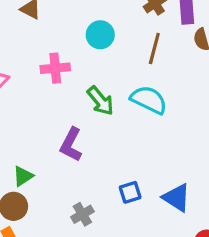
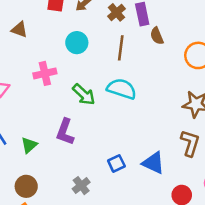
green triangle: (23, 176) -> (29, 145), moved

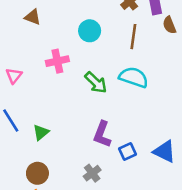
purple L-shape: (65, 132) -> (102, 134), moved

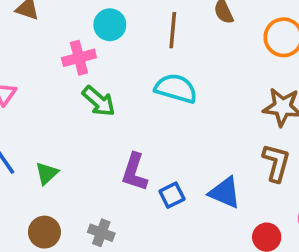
pink cross: (57, 61) -> (79, 58), moved
green arrow: (96, 83) -> (99, 101), moved
gray cross: (92, 173) -> (101, 233), moved, turned -30

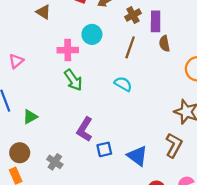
cyan semicircle: (176, 88) -> (123, 84), size x0.7

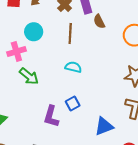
blue square: (104, 149) -> (73, 103), moved
blue triangle: (137, 156) -> (104, 126), turned -42

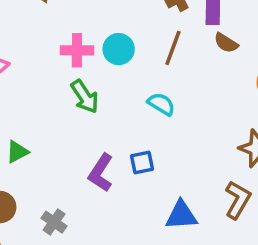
brown semicircle: (99, 21) -> (226, 43), turned -48
cyan circle: (34, 32) -> (119, 49), moved

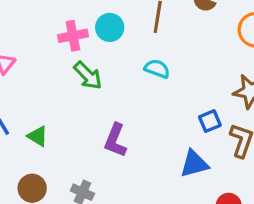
green triangle: (17, 152) -> (38, 136), turned -50
blue square: (142, 163) -> (210, 121), moved

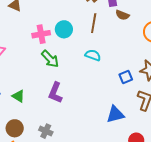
blue square: (210, 121) -> (126, 77), moved
purple L-shape: (115, 140) -> (55, 93), moved

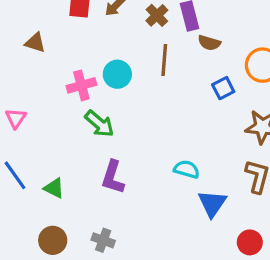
cyan semicircle: (93, 55) -> (187, 169), moved
blue square: (126, 77) -> (223, 88), moved
blue triangle: (115, 114) -> (212, 203), turned -36

